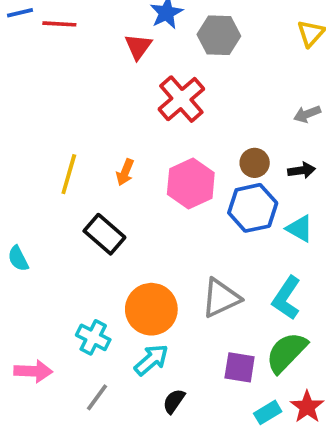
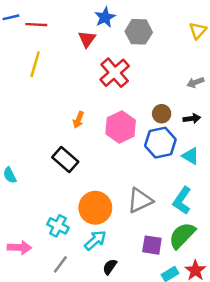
yellow line: (69, 174) -> (35, 64), moved

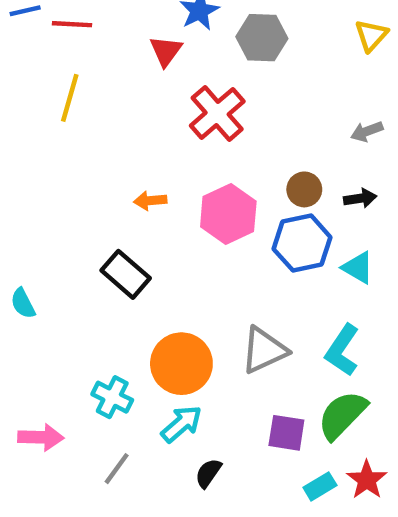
orange arrow: (78, 120) -> (150, 201), turned 63

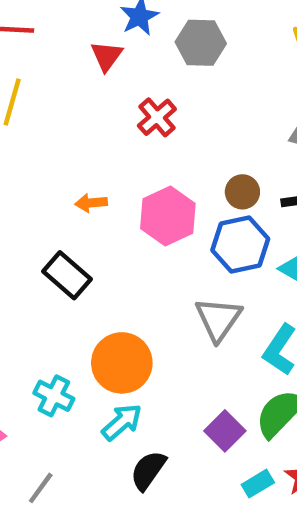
red cross: (217, 114) -> (157, 117), size x0.7
gray triangle: (264, 350) -> (218, 319), moved, turned -30
purple square: (286, 433) -> (225, 431), turned 36
gray line: (117, 469) -> (41, 488), moved
black semicircle: (208, 473) -> (148, 470), size x1.4

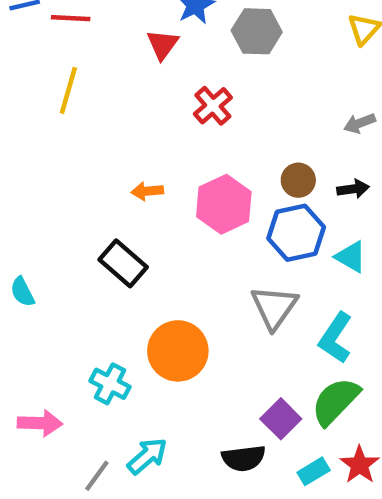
cyan arrow: (122, 422) -> (147, 456), moved
black semicircle: (148, 470) -> (244, 458), moved, turned -132

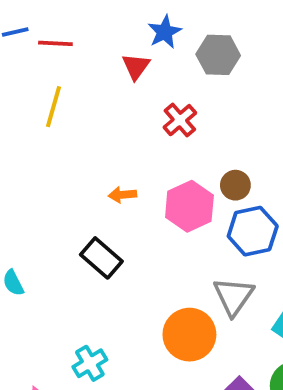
brown circle: (298, 180) -> (235, 185), moved
orange circle: (178, 351) -> (189, 335), moved
cyan cross: (110, 384) -> (90, 363), turned 32

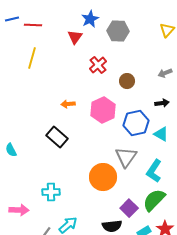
brown circle: (235, 185) -> (127, 81), moved
cyan cross: (90, 363) -> (51, 192), turned 30

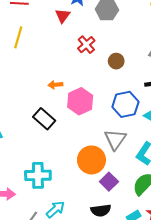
pink hexagon: (103, 110) -> (80, 101), moved
cyan cross: (51, 192) -> (38, 175), size x1.4
purple square: (129, 208) -> (109, 182), moved

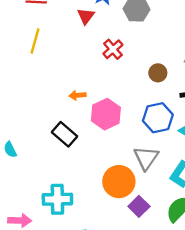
brown circle: (116, 61) -> (158, 73), moved

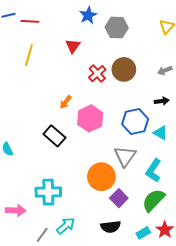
red triangle: (86, 16) -> (73, 46), moved
red cross: (113, 49) -> (97, 74), moved
brown circle: (158, 73) -> (124, 69), moved, size x1.5
orange arrow: (78, 95) -> (66, 102), turned -48

